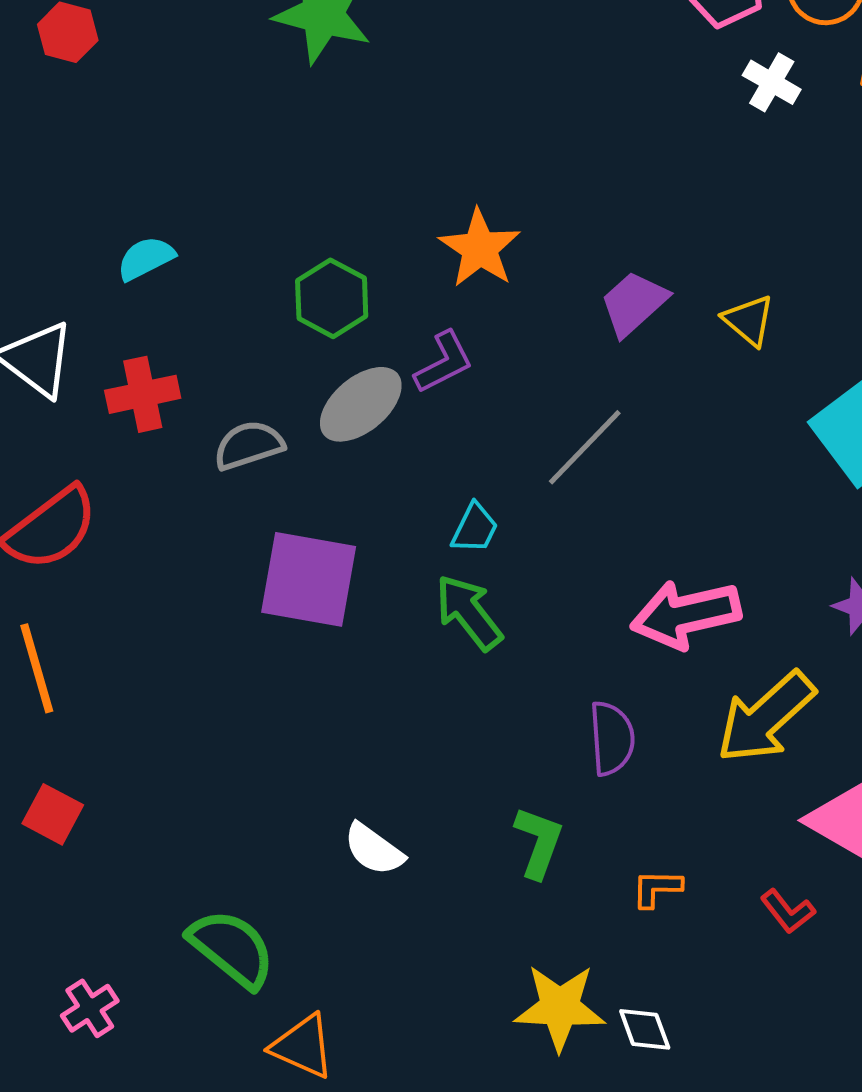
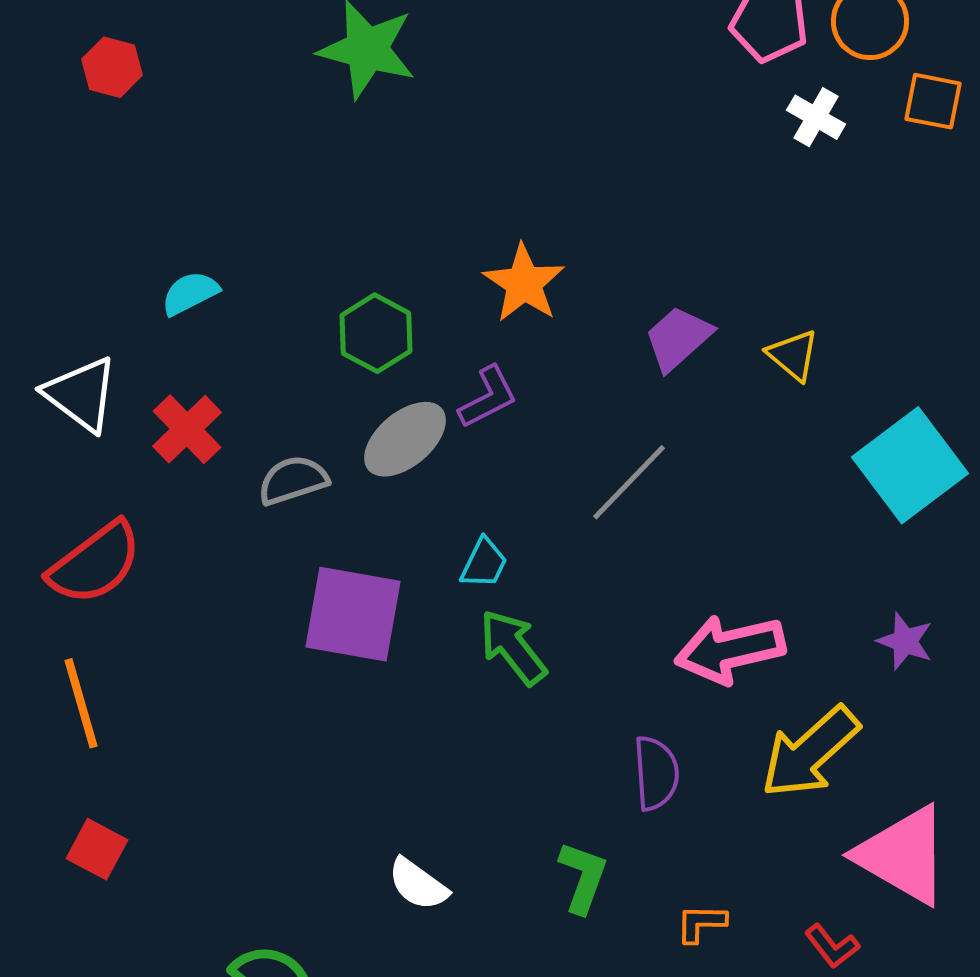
red cross: (143, 394) -> (187, 429), turned -32
cyan trapezoid: (475, 528) -> (484, 563), moved

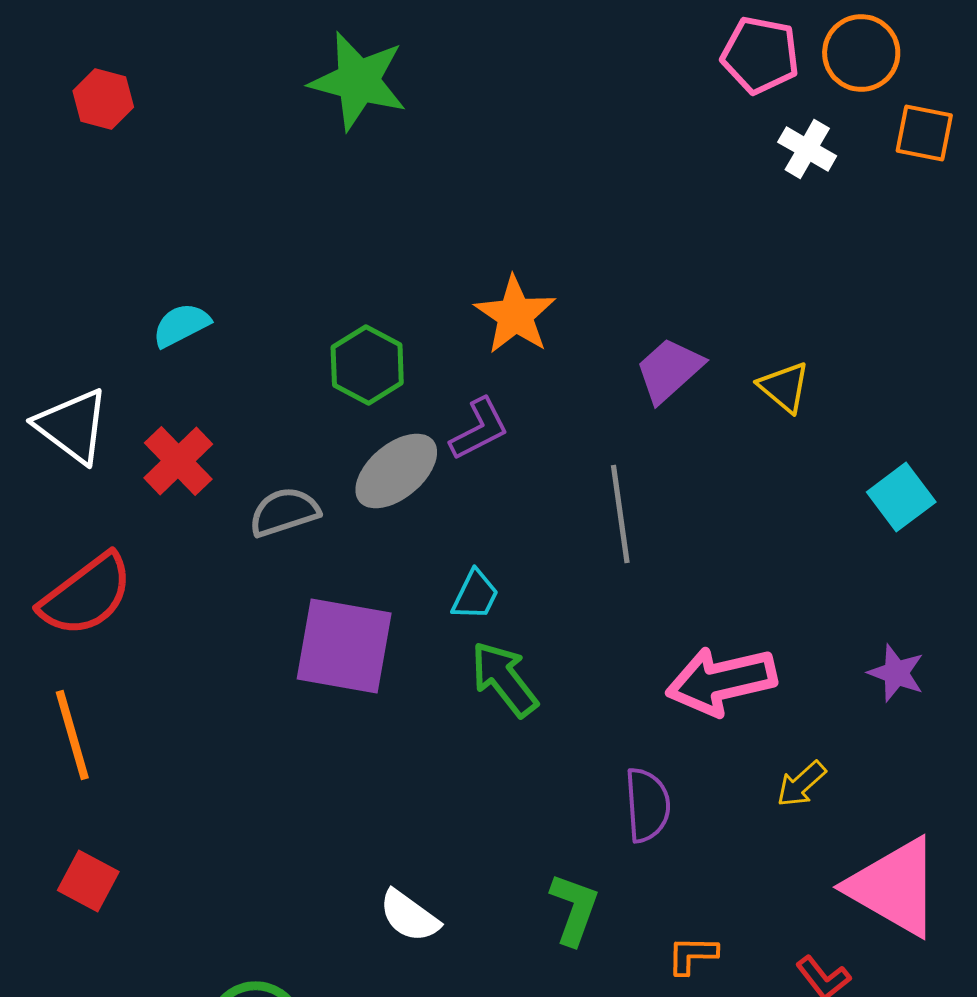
cyan square: (910, 465) -> (901, 497), size x0.6
gray line: (629, 482) -> (620, 514), turned -52
yellow arrow: (810, 752) -> (801, 784), size x0.5

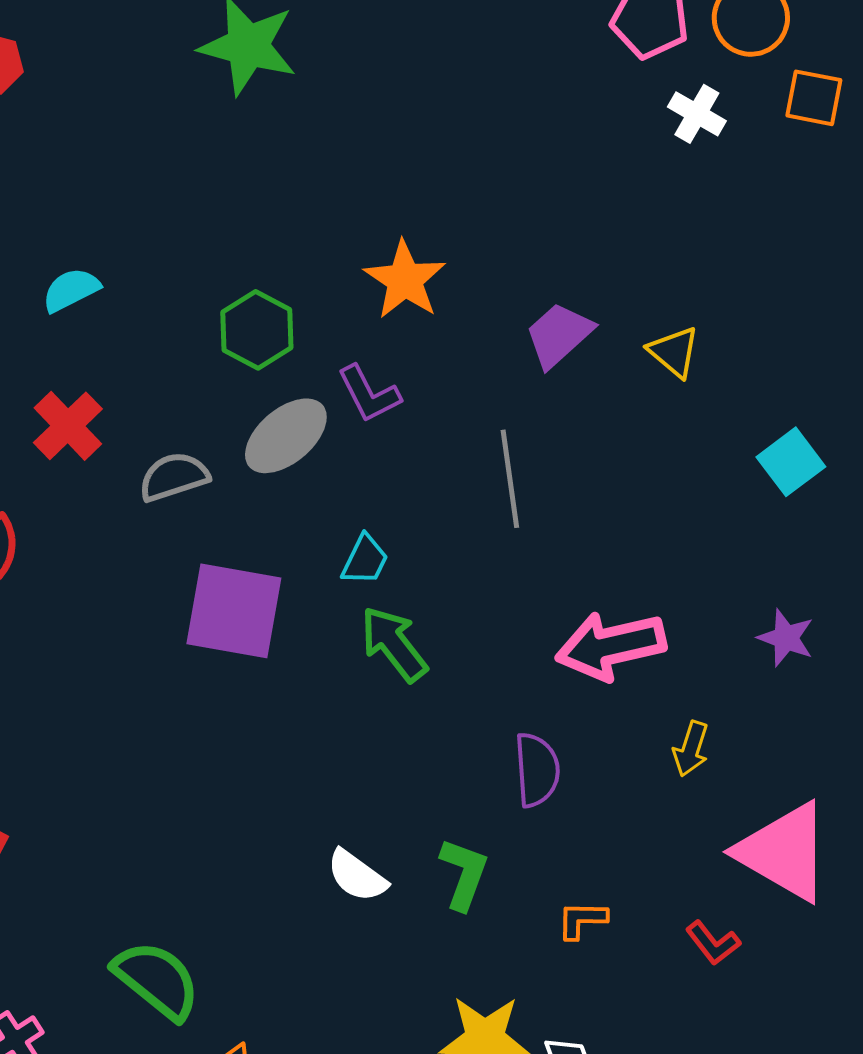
purple L-shape: (479, 429) -> (369, 394), turned 90
yellow arrow: (801, 784) -> (691, 749), turned -30
white semicircle: (409, 916) -> (357, 876), moved

